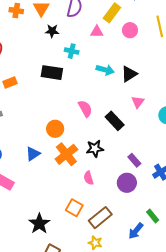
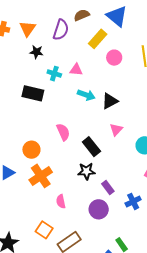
pink triangle: (97, 32) -> (76, 70), moved
black star: (95, 149) -> (86, 171), moved

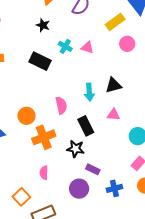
black star: (37, 52) -> (43, 25), moved
cyan arrow: (86, 95) -> (89, 92), moved, turned 54
pink triangle: (116, 130) -> (113, 115), turned 40
orange cross: (41, 176) -> (44, 137), moved
purple rectangle: (108, 188) -> (93, 169), turned -40

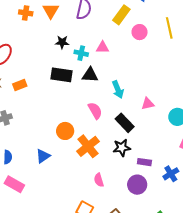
black star: (43, 25) -> (62, 42), moved
black triangle: (113, 85) -> (90, 75), moved, turned 36

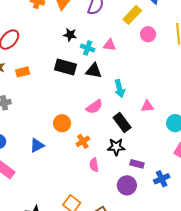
pink semicircle: (95, 111) -> (94, 107), turned 78
orange cross: (88, 146) -> (83, 141), size x0.6
pink semicircle: (99, 180) -> (94, 165), moved

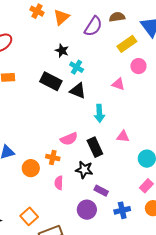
pink triangle: (110, 45) -> (118, 84), moved
pink semicircle: (94, 107) -> (69, 139), moved
orange circle: (62, 123) -> (31, 168), moved
orange cross: (83, 141) -> (53, 158), turned 32

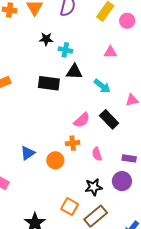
pink circle: (138, 66) -> (127, 21), moved
black rectangle: (51, 81) -> (49, 83), moved
cyan arrow: (99, 113) -> (102, 86), turned -30
black star: (84, 170) -> (94, 187), moved
pink semicircle: (59, 183) -> (97, 154), moved

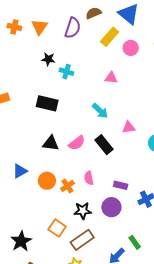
black triangle: (74, 72) -> (51, 143), moved
orange cross: (73, 143) -> (67, 186), moved, turned -32

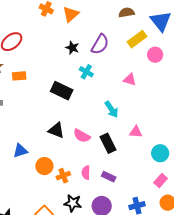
purple semicircle: (73, 28) -> (100, 44), moved
cyan cross: (66, 72) -> (86, 72), moved
pink semicircle: (77, 143) -> (82, 136), turned 54
purple rectangle: (121, 185) -> (109, 177), moved

